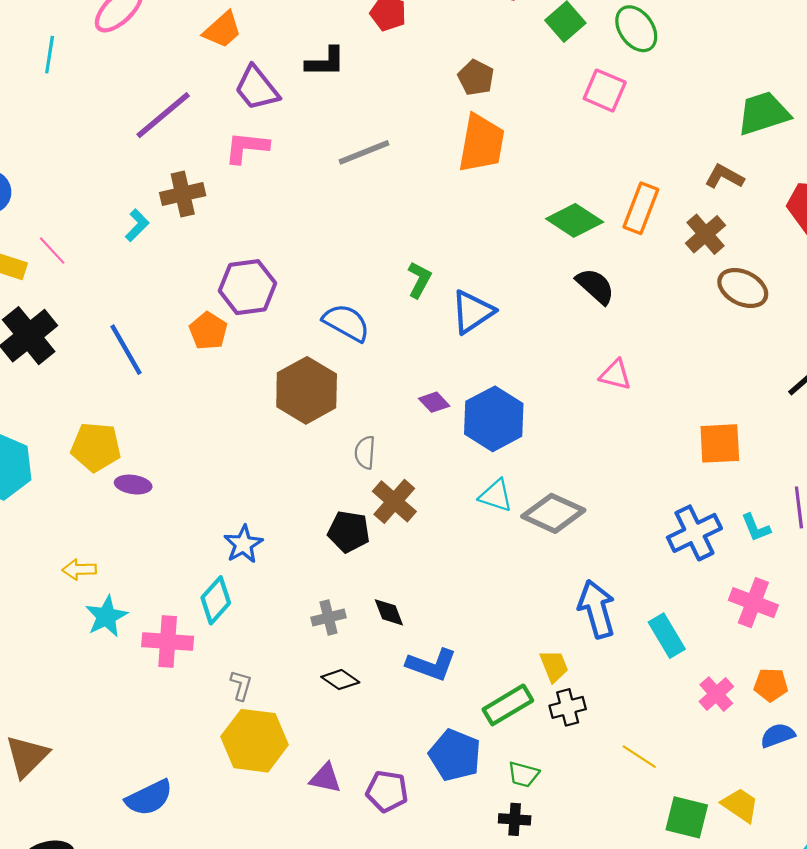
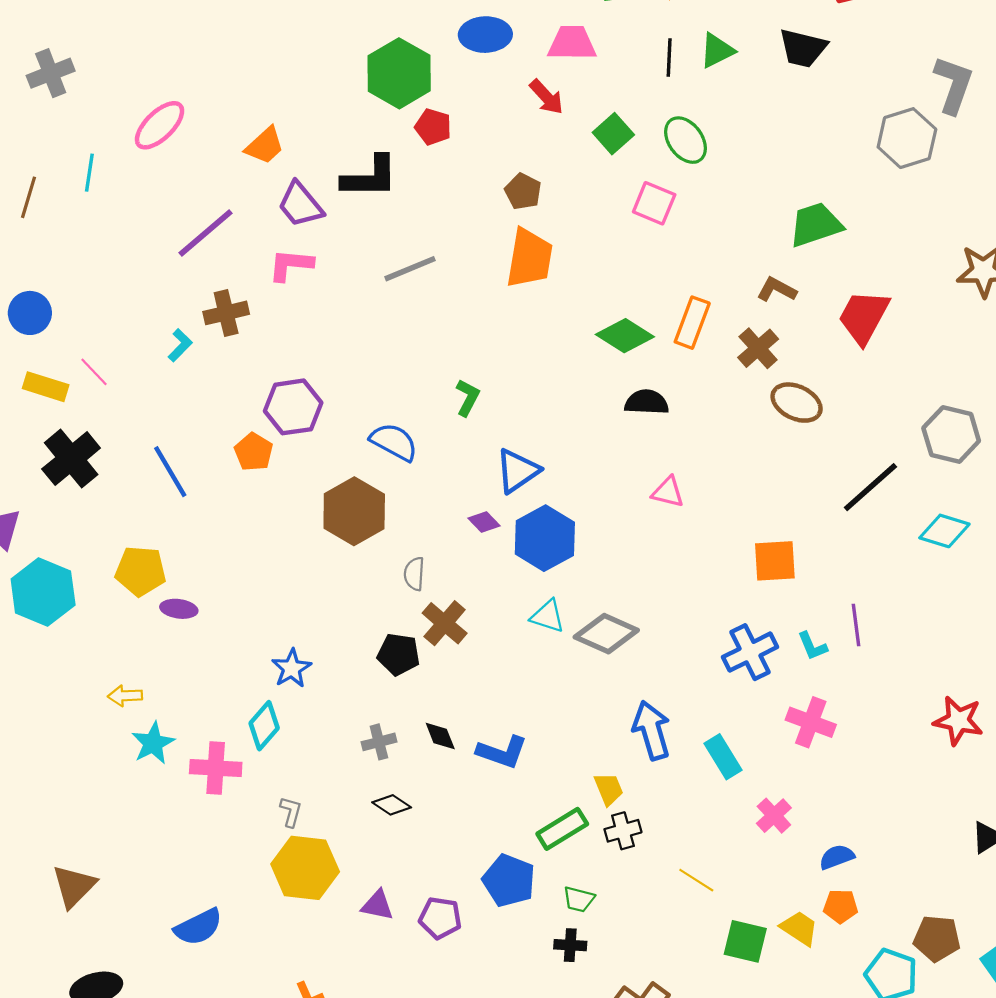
black L-shape: (325, 62) -> (370, 177), size x1.4
black semicircle: (595, 286) -> (647, 402), turned -39
blue triangle: (472, 312) -> (517, 471), moved
blue L-shape: (431, 665) -> (502, 752), moved
orange pentagon: (771, 685) -> (841, 906), moved

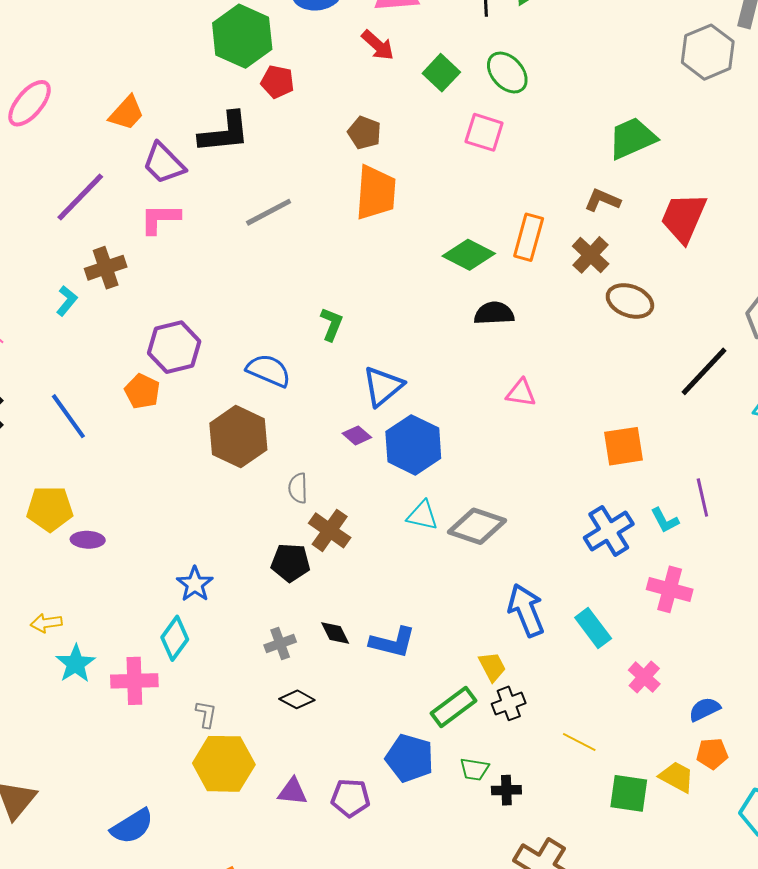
black cross: (570, 945) -> (506, 790), moved

